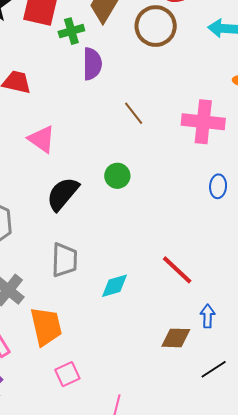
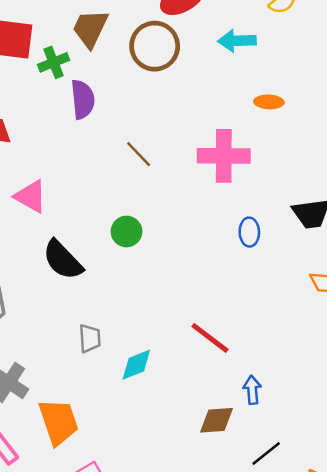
black semicircle: (63, 194) -> (63, 260), turned -78
gray trapezoid: (64, 260) -> (90, 338), moved, size x0.7

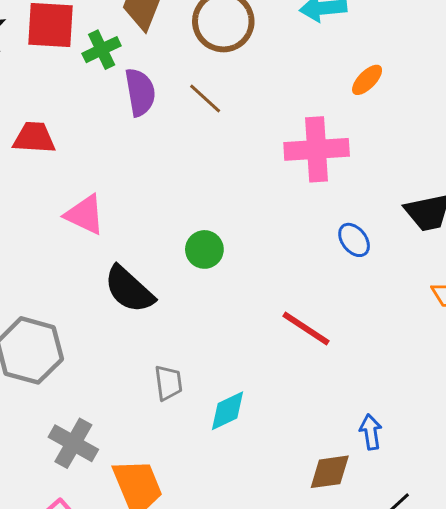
orange ellipse: (269, 102) -> (367, 80), turned -44
brown line: (139, 154) -> (205, 98), moved
blue ellipse: (249, 232) -> (354, 240), turned -32
red line: (210, 338) -> (306, 329), moved

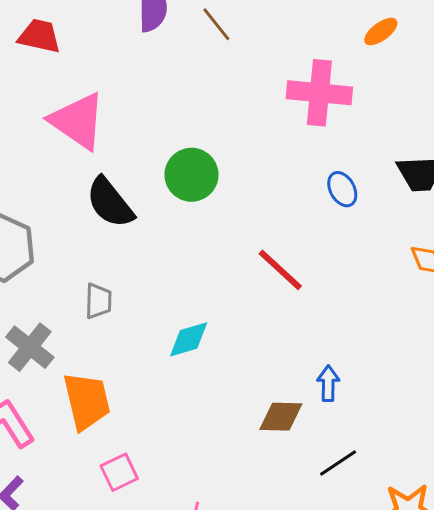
pink triangle: (85, 215) -> (78, 121), size x1.4
green circle: (204, 249) -> (191, 175), size x1.4
gray trapezoid: (168, 383) -> (98, 301), moved

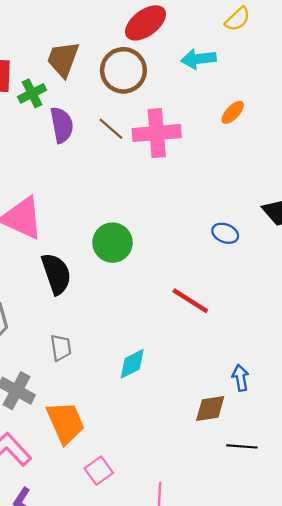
pink cross: (319, 93) -> (157, 133), moved
blue ellipse: (342, 189) -> (225, 233), turned -30
black semicircle: (110, 203) -> (56, 274), turned -150
black line: (338, 463) -> (242, 446), moved, turned 48

